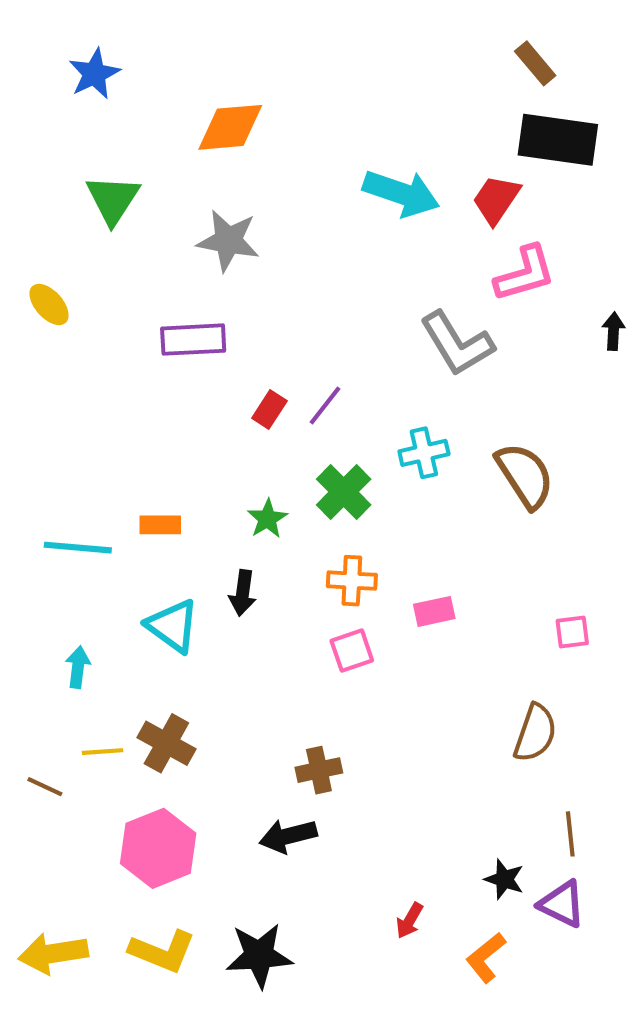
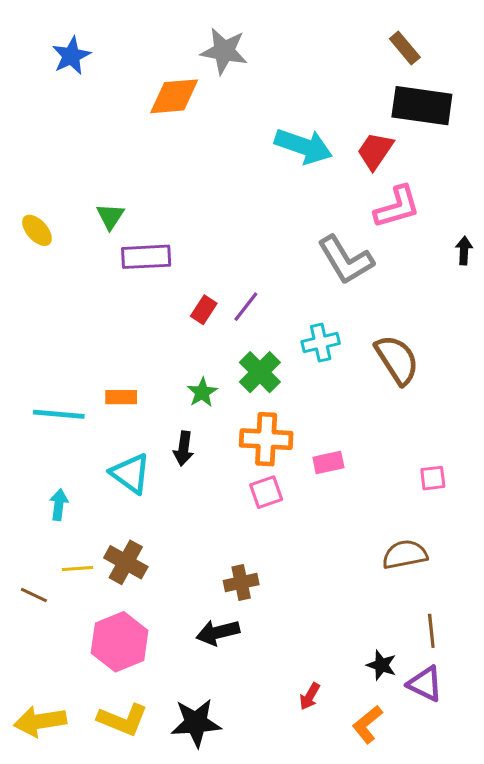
green triangle: (113, 199) -> (110, 216), moved, size x0.7
gray star: (228, 241) -> (224, 51), moved
orange cross: (352, 581) -> (266, 439), size x1.4
brown semicircle: (535, 733) -> (405, 554), turned -120

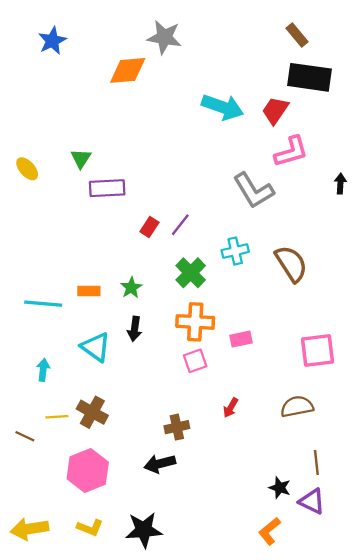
green star: (202, 392) -> (131, 288), moved
pink square: (433, 478) -> (317, 350), size x1.8
red arrow: (310, 696) -> (231, 408), moved
yellow L-shape: (123, 720) -> (90, 528), size x0.7

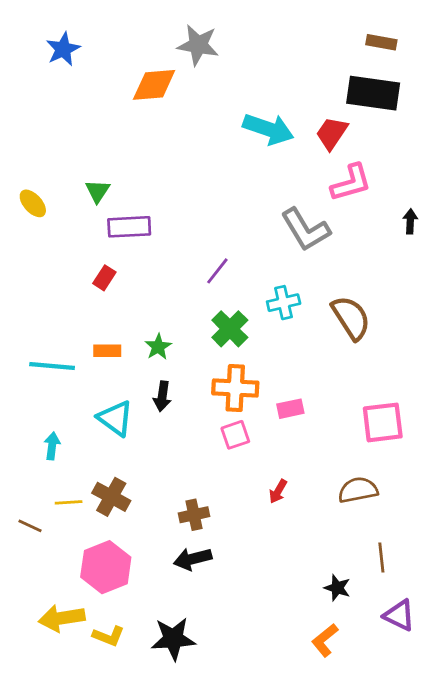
brown rectangle: (297, 35) -> (381, 42), moved, turned -40
red rectangle: (149, 227) -> (104, 278), moved
brown cross: (177, 427) -> (194, 515), moved
purple triangle: (312, 501) -> (399, 615), moved
yellow arrow: (29, 529) -> (62, 618), moved

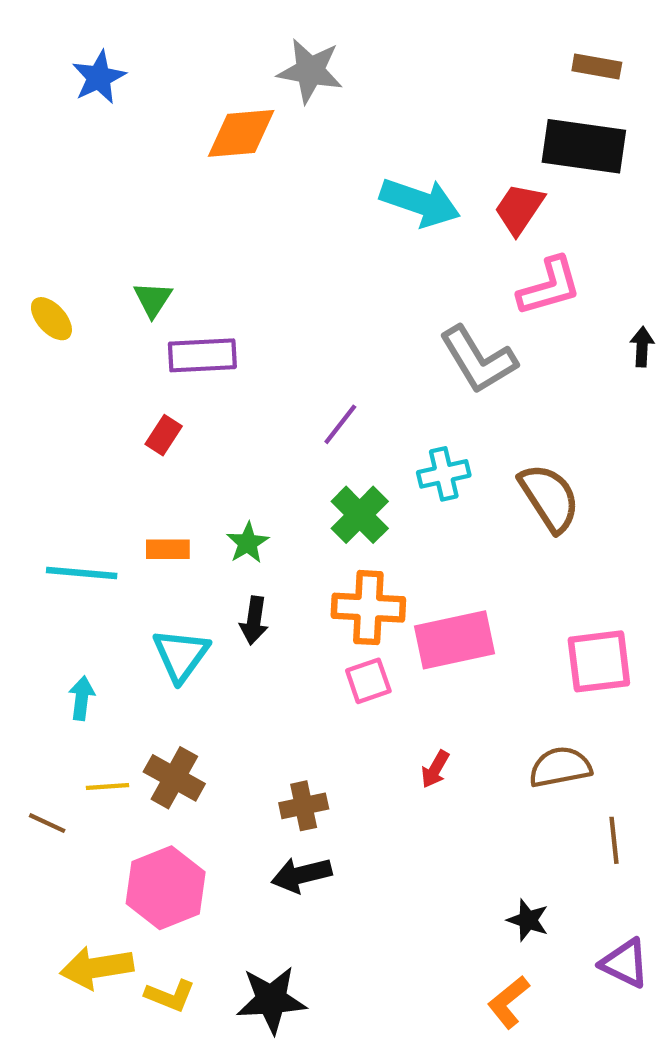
pink rectangle: (290, 409) -> (455, 640), size x1.8
cyan triangle: (115, 418) -> (181, 655), turned 30
brown line: (381, 557) -> (614, 840), moved

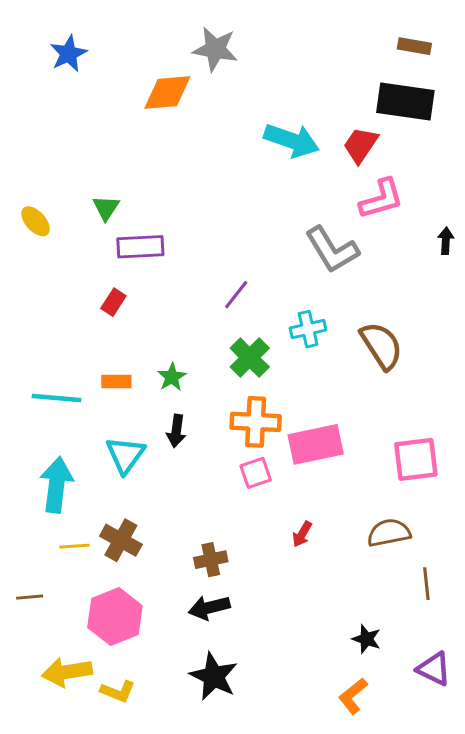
cyan arrow: (82, 698) -> (57, 485), size x1.8
brown line: (47, 823) -> (30, 597), moved, turned -30
black star: (271, 1000) -> (214, 676), moved, turned 30

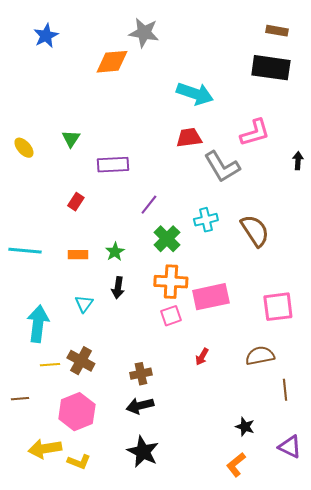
red trapezoid: (360, 145) -> (189, 138), moved, turned 48
purple rectangle: (140, 247) -> (113, 165), moved
purple line: (236, 295) -> (149, 205), moved
cyan line: (57, 398) -> (25, 251), moved
cyan triangle: (125, 455) -> (84, 304), size x0.7

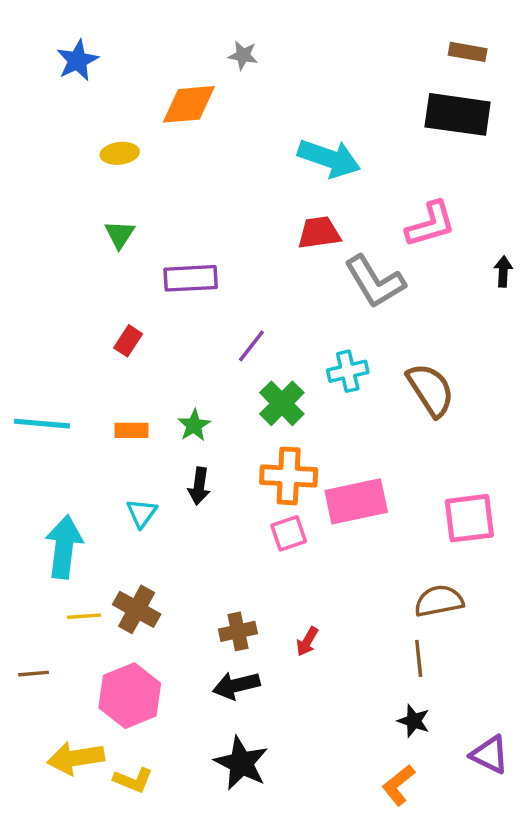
gray star: (144, 33) -> (243, 55), size x0.6
yellow ellipse: (24, 148) -> (120, 153), moved, turned -55
red arrow: (202, 357) -> (307, 641), moved
brown line: (285, 390) -> (419, 658), moved

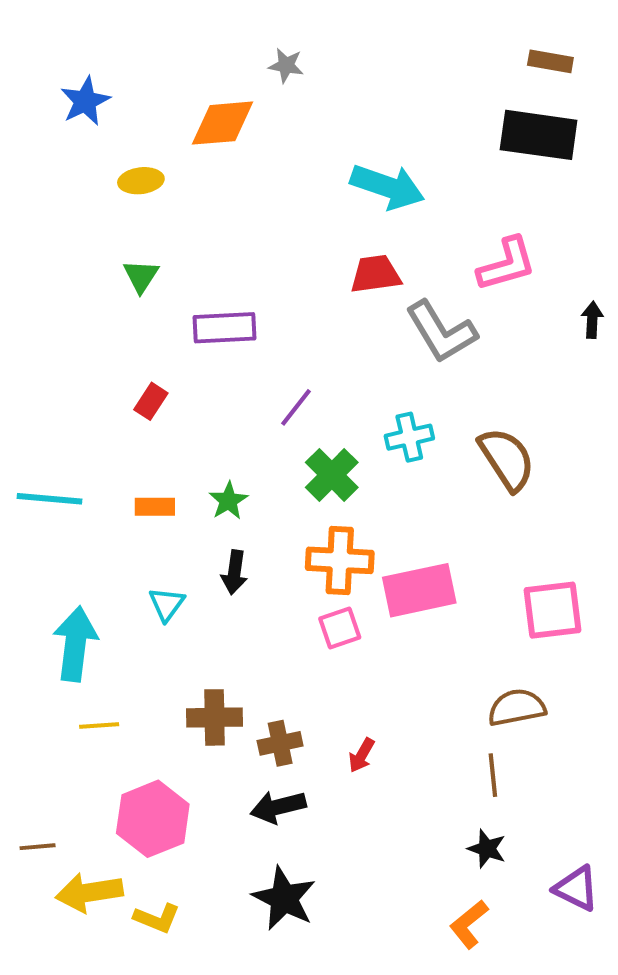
blue star: (77, 60) -> (85, 101), moved
brown cross: (137, 609) -> (214, 717), moved, turned -30
brown line: (34, 674) -> (38, 847), moved

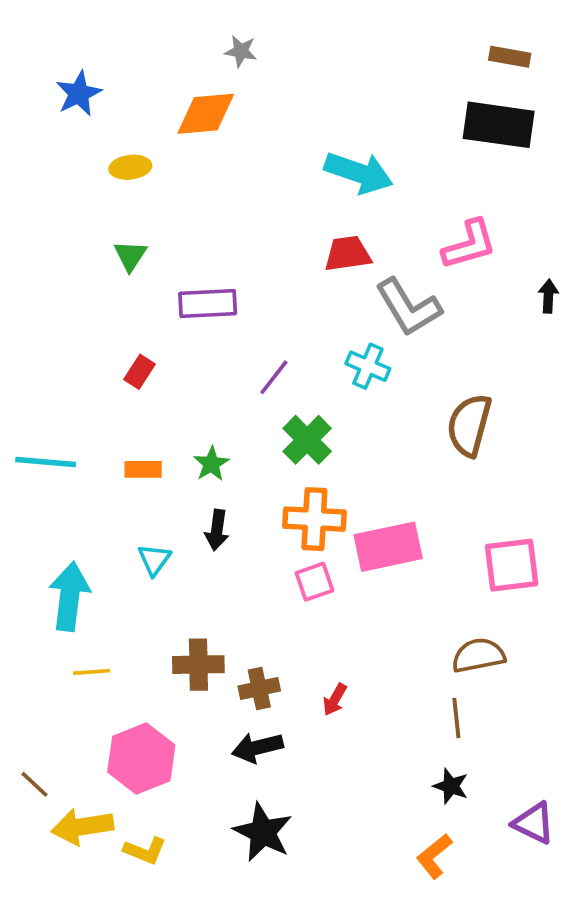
gray star: (286, 65) -> (241, 51), moved
cyan cross: (409, 437) -> (368, 366), moved, turned 36
brown semicircle: (507, 459) -> (469, 425), turned -132
brown line: (38, 847) -> (34, 784), turned 48

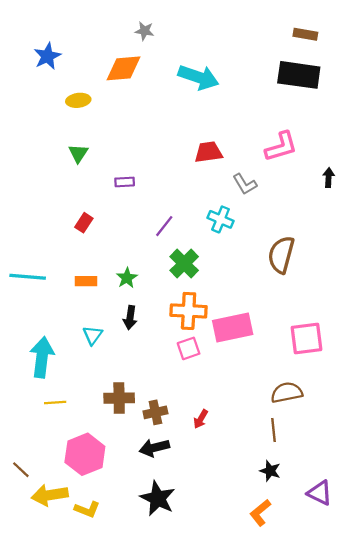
cyan arrow: (359, 173) -> (198, 77), moved
purple rectangle: (208, 304) -> (125, 182), size x0.6
gray L-shape: (408, 307) -> (245, 184), size x0.6

